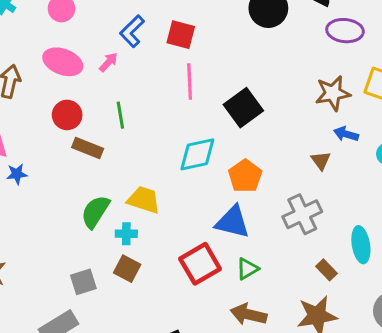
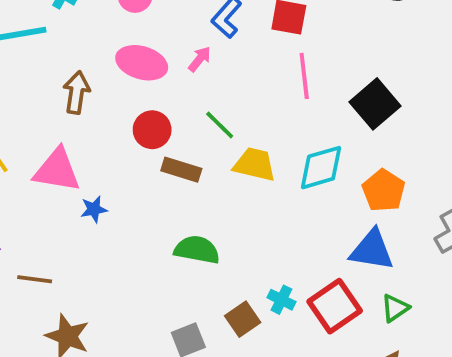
green line: (120, 115) -> (220, 125), turned -32
yellow trapezoid: (144, 200) -> (255, 164), moved
green semicircle: (95, 212) -> (197, 250), turned 72
cyan cross: (126, 234) -> (281, 300), moved, turned 30
brown square: (127, 269) -> (243, 319), turned 32

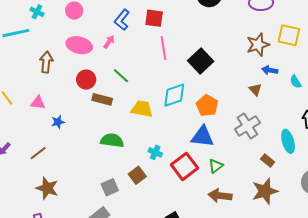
yellow trapezoid: (255, 164) -> (142, 109), moved
pink triangle: (57, 170) -> (38, 103), size x0.6
brown line: (35, 279) -> (38, 153), moved, turned -42
cyan cross: (281, 300) -> (155, 152), moved

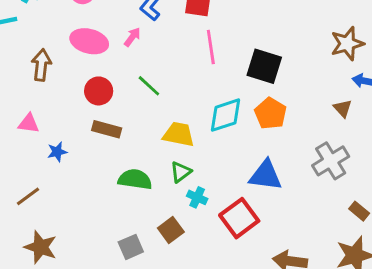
black square: (201, 61) -> (264, 66), turned -30
brown rectangle: (102, 99) -> (107, 129), moved
orange pentagon: (207, 106) -> (271, 113), moved
green triangle: (216, 166) -> (181, 172), moved

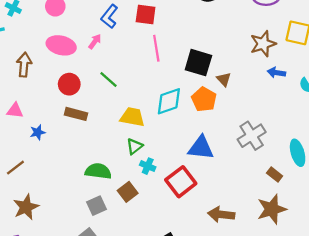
brown triangle: (343, 108) -> (224, 79), moved
green semicircle: (135, 179) -> (98, 171), moved
brown star: (41, 247) -> (26, 207), turned 30

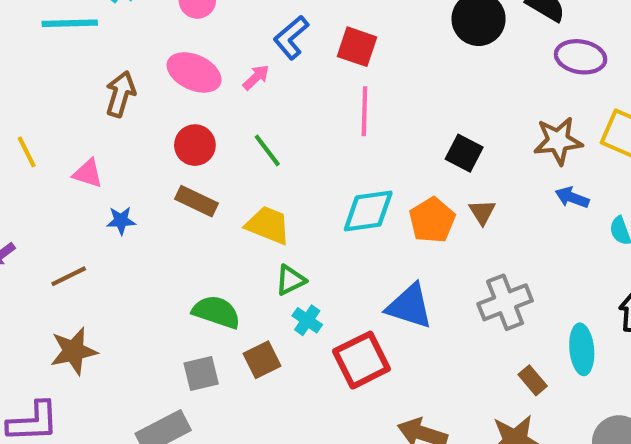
black square: (198, 63) -> (464, 153), moved, size x0.7
brown triangle: (224, 79) -> (482, 212), moved
yellow trapezoid: (132, 117) -> (268, 225), moved

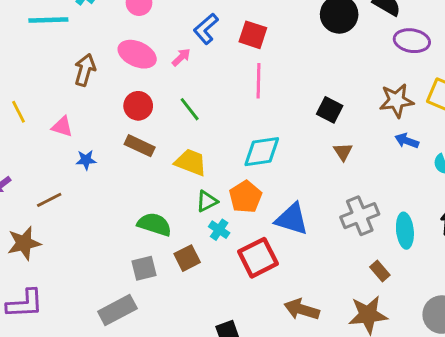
orange pentagon: (432, 220) -> (245, 197), moved
cyan ellipse: (582, 349) -> (405, 231), moved
brown star: (74, 351) -> (24, 243), moved

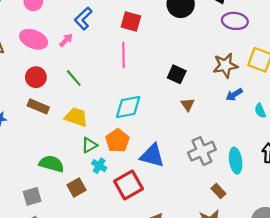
red square: (253, 35) -> (131, 21), moved
blue arrow: (407, 141) -> (234, 95), turned -49
gray square: (144, 268) -> (32, 196), moved

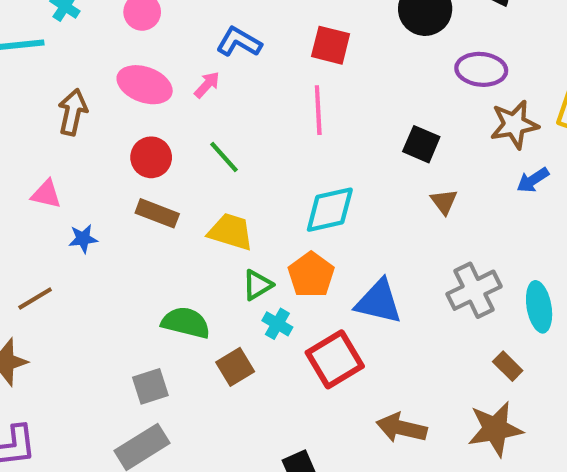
blue L-shape: (83, 18) -> (239, 42), turned 75
purple ellipse: (235, 21) -> (481, 69), moved

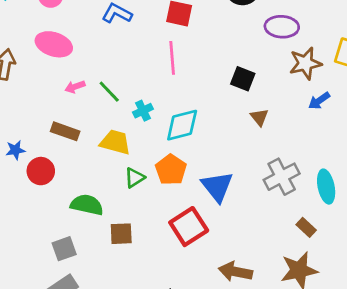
pink arrow: (207, 85) -> (75, 87), moved, turned -150
red circle: (151, 157) -> (41, 171), moved
blue triangle: (379, 302) -> (217, 186), turned 40
cyan cross: (277, 324) -> (143, 111), moved, turned 36
brown square: (235, 367) -> (121, 234), turned 30

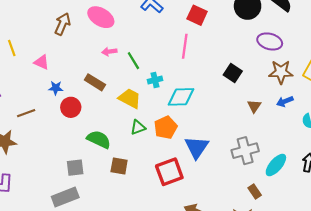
brown triangle: (259, 117) -> (254, 106), moved
cyan ellipse: (326, 187) -> (276, 165), turned 40

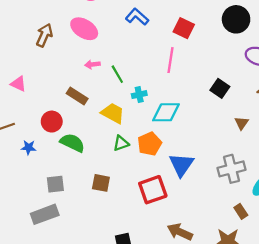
pink triangle: (42, 62) -> (18, 84), moved
blue star: (56, 88) -> (29, 147), moved
green semicircle: (99, 139) -> (72, 143), moved

